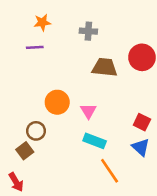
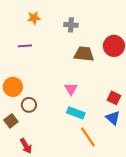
purple line: (35, 47) -> (25, 46), moved
orange circle: (57, 102) -> (13, 87), moved
brown square: (25, 151) -> (11, 121), moved
red arrow: (16, 182) -> (26, 146), moved

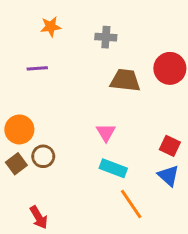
brown square: (11, 121) -> (16, 164), moved

